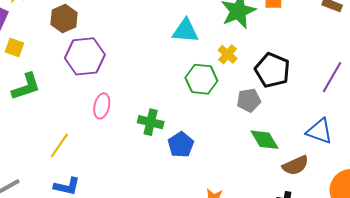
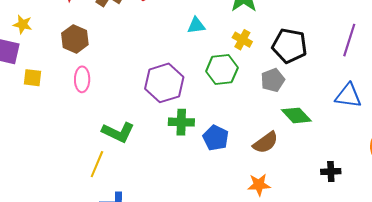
cyan triangle: (185, 31) -> (196, 25), size x0.7
purple hexagon: (85, 56) -> (164, 83), moved
green L-shape: (26, 87) -> (118, 132), moved, turned 56
pink ellipse: (102, 106) -> (82, 79), moved
brown semicircle: (295, 165) -> (266, 143), moved

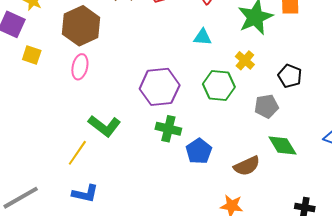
brown hexagon: (75, 39) -> (81, 26), size x1.4
black pentagon: (289, 46) -> (290, 76), size x0.7

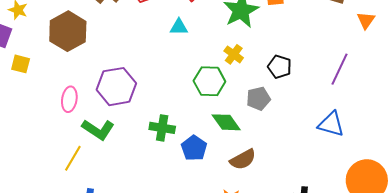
cyan triangle: (203, 37) -> (179, 27), moved
pink ellipse: (80, 67) -> (69, 99), moved
purple hexagon: (160, 87) -> (116, 87), moved
green diamond: (282, 146) -> (226, 122), moved

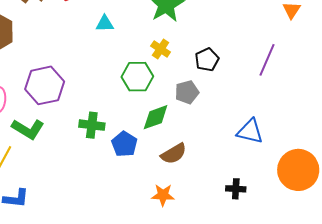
black pentagon: (280, 67) -> (207, 60), turned 30
green diamond: (226, 122) -> (156, 117), turned -72
blue triangle: (331, 124) -> (250, 131), moved

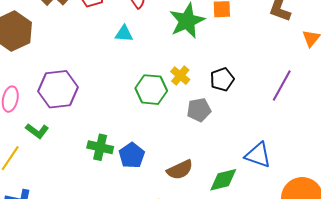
yellow cross: (161, 49) -> (180, 76), moved
green diamond: (156, 117) -> (223, 180), moved
green cross: (92, 125) -> (100, 147), moved
green L-shape: (28, 129) -> (37, 131), size x0.7

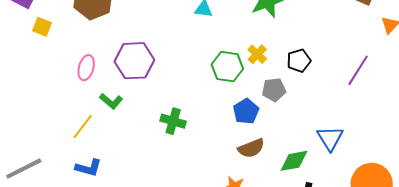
blue pentagon: (132, 155) -> (246, 111), moved
blue triangle: (258, 155) -> (330, 138), turned 36

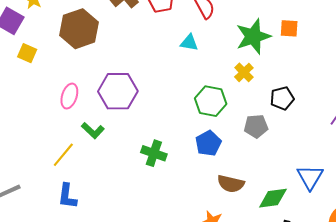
yellow cross: (257, 54) -> (244, 72), moved
blue pentagon: (246, 111) -> (208, 143), moved
brown semicircle: (251, 148) -> (231, 184), turned 32
blue L-shape: (88, 168) -> (67, 196), turned 80

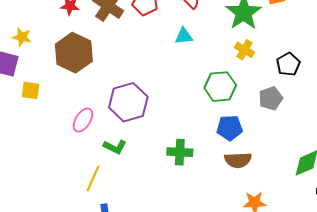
pink ellipse: (69, 96) -> (83, 120), turned 30
blue pentagon: (208, 143) -> (230, 128), turned -30
brown semicircle: (231, 184) -> (238, 160), moved

